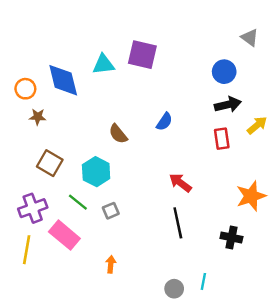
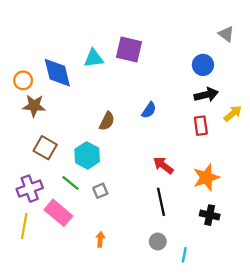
brown star: (38, 117) -> (34, 106), size x1.5
brown semicircle: (118, 134) -> (107, 121), turned -114
orange star: (251, 196) -> (206, 178), moved
gray circle: (174, 289) -> (158, 242), moved

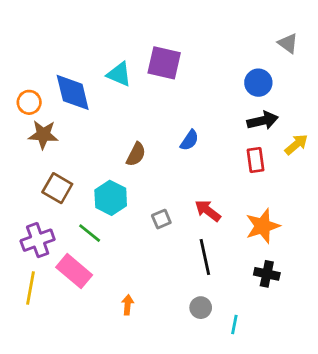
cyan triangle: (94, 58) -> (119, 74), turned 30
gray square: (100, 191) -> (161, 219), moved

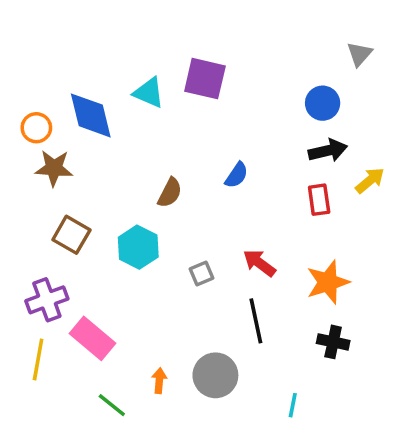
gray triangle: (288, 43) -> (359, 54), turned 35
green line: (90, 233) -> (112, 405), moved
gray circle: (201, 308) -> (215, 375), moved, size x1.6

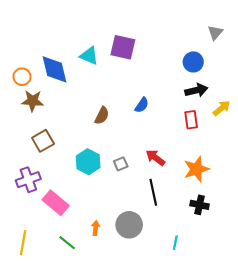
brown square: (71, 235) -> (43, 141), turned 30
cyan hexagon: (138, 247) -> (88, 162), moved
yellow line: (38, 360) -> (23, 243), moved

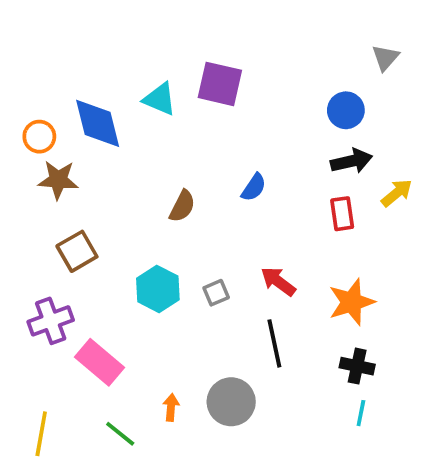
cyan line: (175, 243) -> (361, 413), moved

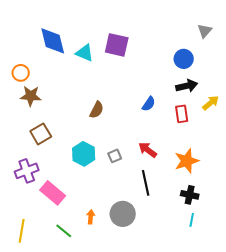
blue diamond: (98, 123) -> (53, 41), moved
blue semicircle: (254, 187) -> (149, 104), moved

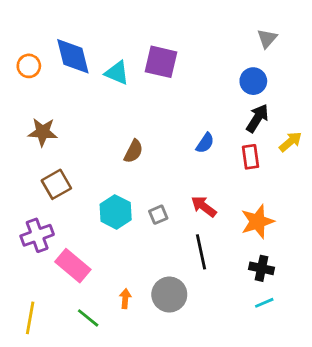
gray triangle: (205, 31) -> (267, 38), moved
orange circle: (21, 73) -> (29, 66), moved
black arrow: (187, 86) -> (257, 118), turned -45
cyan line: (192, 220) -> (264, 303), turned 56

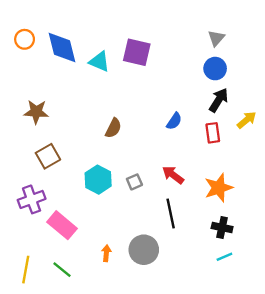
gray triangle: (267, 38) -> (216, 38), moved
orange circle: (29, 66) -> (25, 39), moved
green line: (88, 318) -> (62, 270), moved

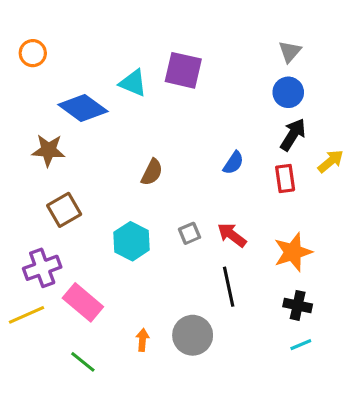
blue diamond: (62, 48) -> (83, 108), moved, turned -40
gray square: (134, 182) -> (189, 233), moved
yellow line: (26, 270) -> (26, 315), moved, turned 56

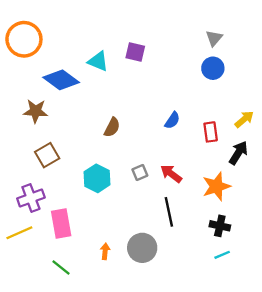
orange circle: (33, 53) -> (24, 39), size x1.8
purple square: (183, 70) -> (135, 52), size x0.7
black arrow: (293, 135) -> (238, 153), moved
pink rectangle: (83, 302) -> (61, 224), turned 40

